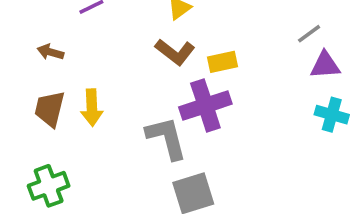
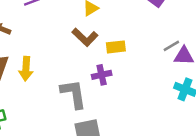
gray line: (309, 34) -> (171, 46), moved
purple cross: (205, 106) -> (102, 75), size x0.6

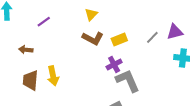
gray line: (171, 46) -> (152, 37), moved
gray L-shape: (74, 94) -> (128, 81), moved

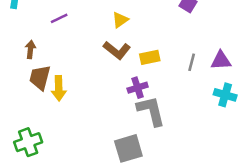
gray line: (152, 37) -> (192, 62), turned -40
brown arrow: (26, 50) -> (30, 49), turned 80
brown trapezoid: (30, 80) -> (40, 78), moved

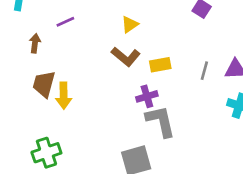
brown arrow: (30, 49) -> (35, 43), moved
green cross: (28, 142) -> (46, 153), moved

